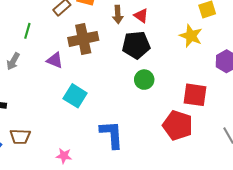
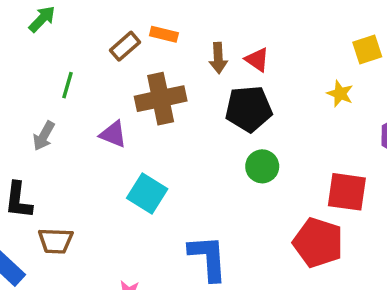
yellow star: (191, 36) -> (340, 94), size x0.7
brown trapezoid: (20, 136) -> (56, 241), moved

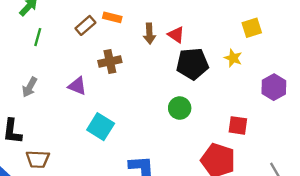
green line: (67, 85) -> (38, 37), moved
brown cross: (161, 99) -> (110, 62), size x0.7
black pentagon: (249, 109) -> (192, 64), moved
red square: (347, 192) -> (238, 125), size x0.7

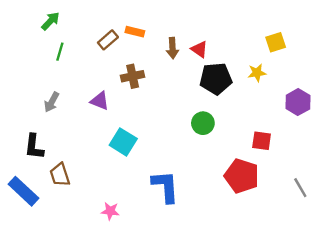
yellow star: (233, 58) -> (257, 73), turned -30
brown trapezoid: (38, 159) -> (60, 175), turned 70

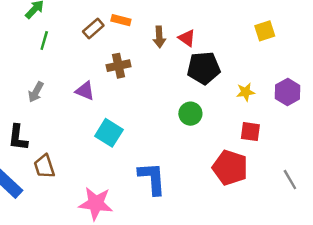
yellow star: (257, 73) -> (246, 92), moved
pink star: (110, 211) -> (96, 203), size x1.8

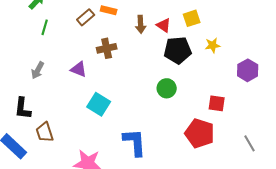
yellow square: (265, 31) -> (192, 18), moved
yellow star: (246, 92) -> (213, 45), moved

